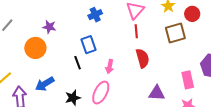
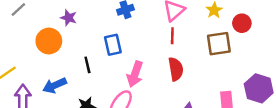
black line: (78, 63) -> (87, 65), moved
pink arrow: (110, 66) -> (135, 74), size x1.5

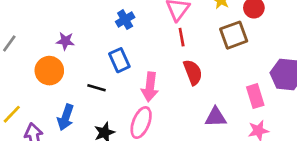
black line: (87, 65) -> (96, 88), turned -49
blue arrow: (55, 85) -> (66, 117), turned -35

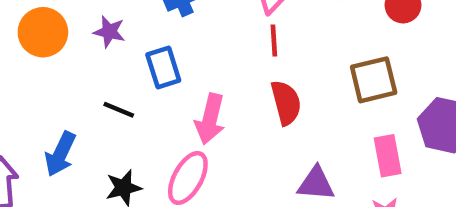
brown square: (234, 35) -> (374, 80), moved
purple star: (65, 41) -> (109, 32), moved
orange circle: (49, 71) -> (43, 32), moved

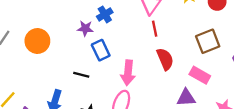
purple star: (109, 32) -> (85, 28), moved
pink rectangle: (388, 156) -> (200, 75), moved, turned -42

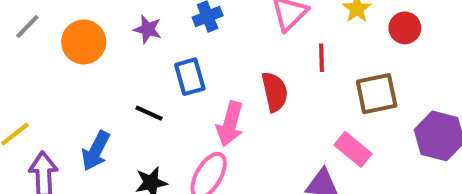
purple star: (85, 28) -> (148, 29), moved
red line: (155, 29) -> (321, 58), moved
red semicircle: (165, 59) -> (275, 92), moved

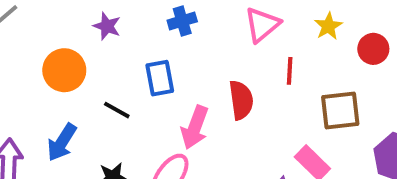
purple star: (148, 29) -> (107, 26), moved
orange circle: (84, 42) -> (64, 70), moved

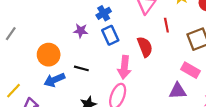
purple star: (107, 26) -> (81, 31), moved
blue rectangle: (160, 78) -> (110, 35), moved
blue arrow: (62, 142) -> (54, 80), moved, turned 48

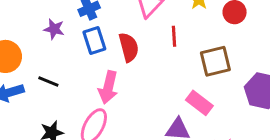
red semicircle: (145, 47) -> (129, 47), moved

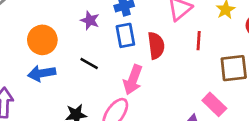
black line: (48, 81) -> (89, 64), moved

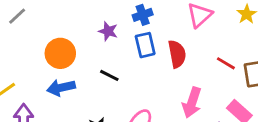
red line: (199, 41) -> (226, 63), moved, turned -60
pink arrow: (133, 80) -> (192, 103), moved

